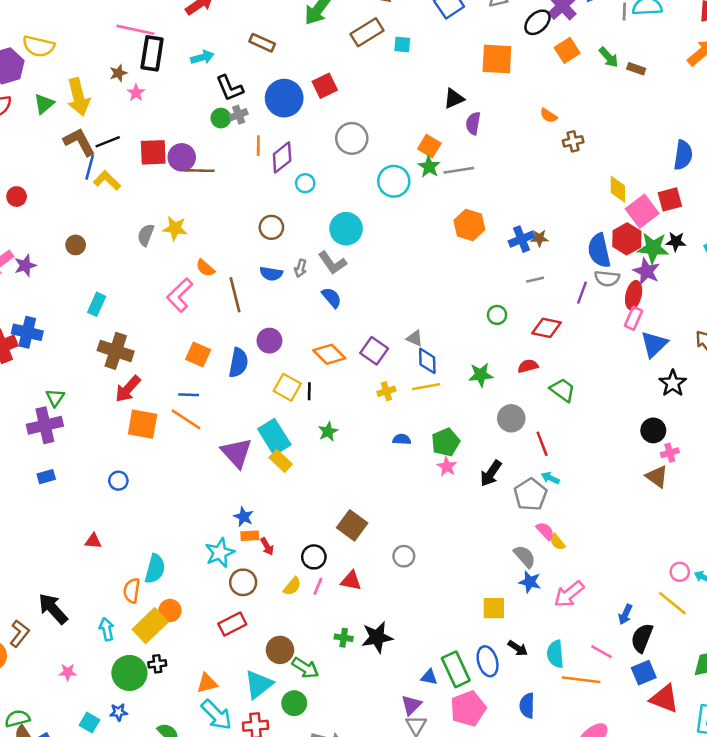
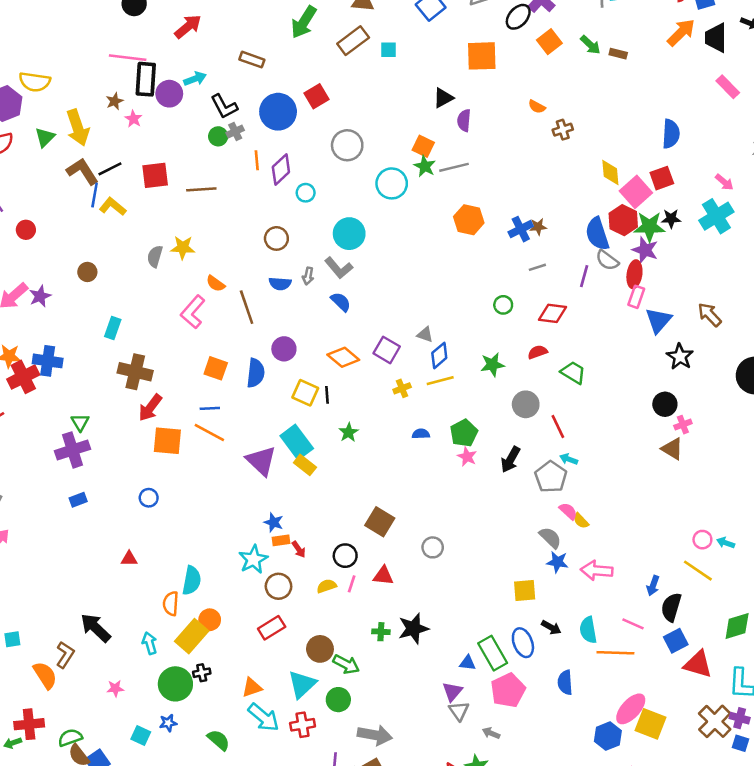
purple circle: (182, 157) -> (169, 94), moved
gray semicircle: (607, 278) -> (607, 260), turned 35
blue diamond: (427, 361) -> (439, 355), turned 56
yellow semicircle: (292, 586) -> (327, 586), turned -144
pink arrow: (569, 594) -> (597, 571), turned 48

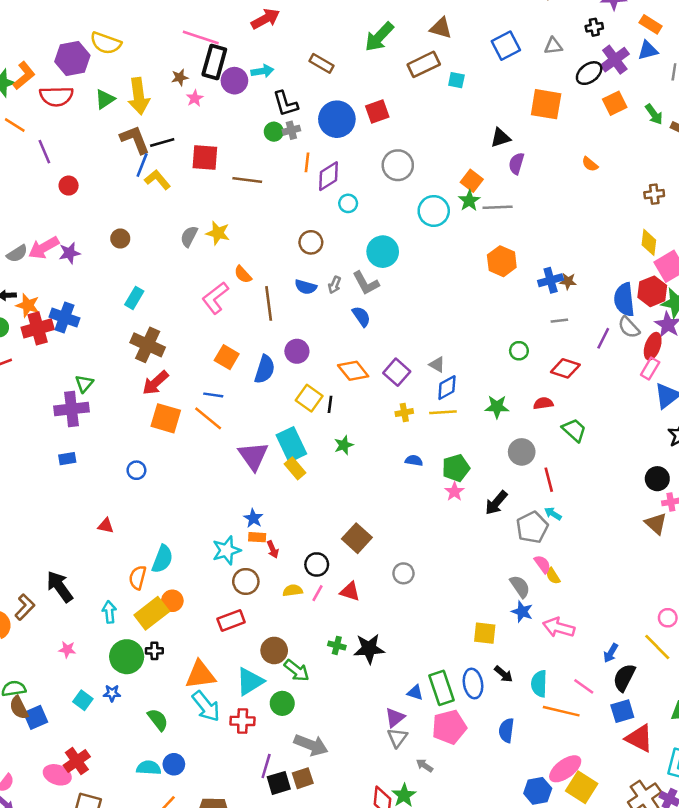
brown cross: (563, 130) -> (654, 194), moved
orange triangle: (252, 687) -> (200, 675), size x1.5

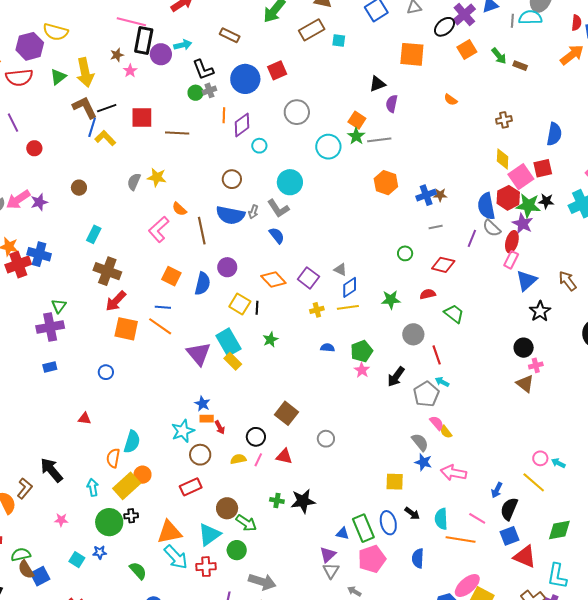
blue semicircle: (306, 287) -> (230, 215), size x1.6

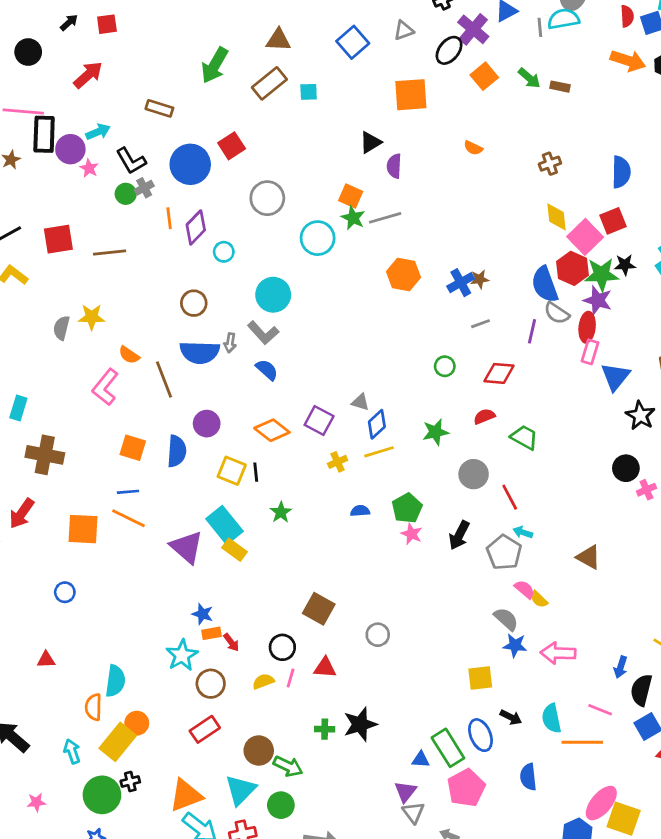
orange arrow: (572, 55) -> (628, 61), turned 65
pink star: (130, 71) -> (89, 168), moved
red arrow: (116, 301) -> (22, 513), moved
brown triangle: (525, 384) -> (589, 557), moved

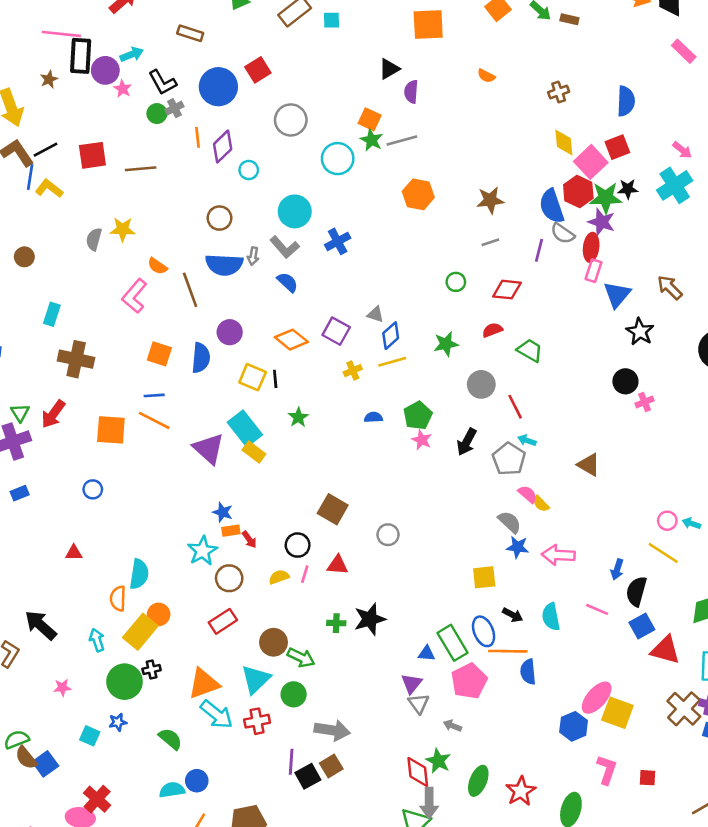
brown star: (480, 279) -> (490, 200), size x1.5
blue cross: (461, 283) -> (338, 241), moved
orange line: (582, 742) -> (508, 651), moved

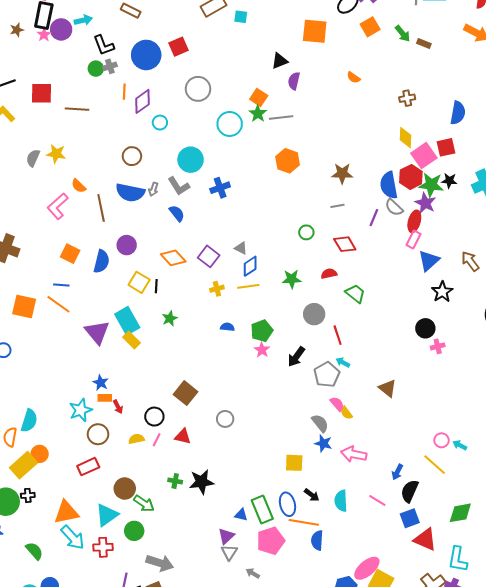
pink star: (123, 89) -> (44, 35), moved
red diamond: (507, 290) -> (345, 244), turned 45

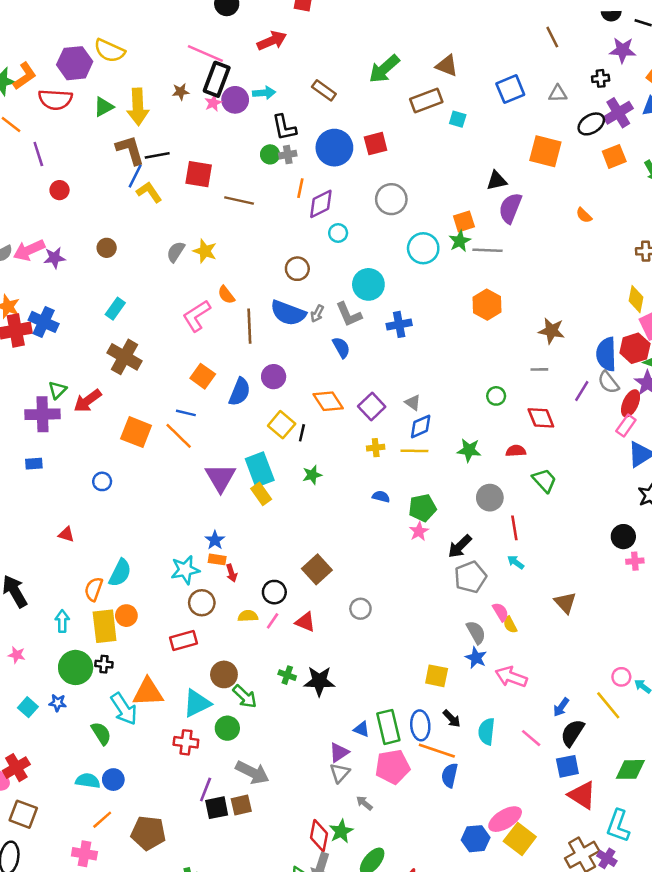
purple semicircle: (294, 81) -> (510, 208), size x1.4
orange square: (259, 97) -> (464, 221), turned 30
gray pentagon: (327, 375) -> (470, 577), moved
yellow rectangle: (24, 465) -> (105, 626), turned -64
cyan arrow: (73, 537) -> (124, 709), moved

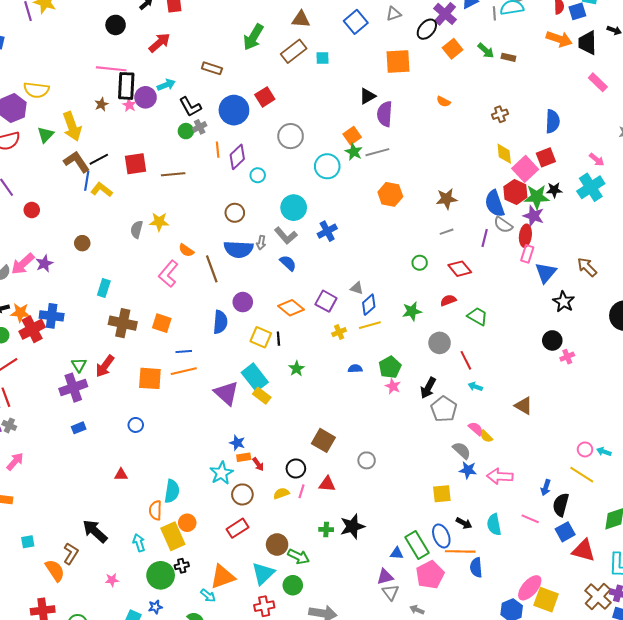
orange square: (203, 376) -> (162, 323), moved
orange line: (179, 436) -> (184, 371), turned -40
cyan arrow: (124, 709) -> (208, 596), size x0.6
purple triangle: (339, 752) -> (385, 577), turned 36

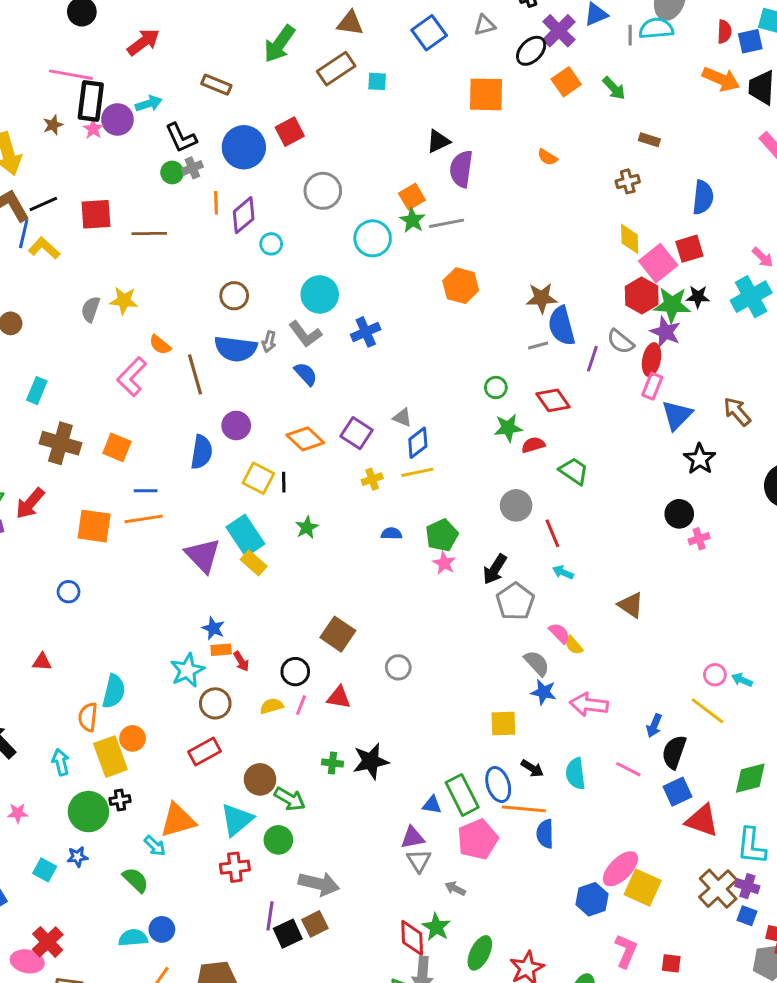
brown rectangle: (508, 57) -> (649, 140), moved
blue semicircle: (495, 204) -> (562, 326), moved
green star: (412, 311) -> (508, 428), moved

